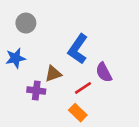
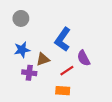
blue star: (15, 58) -> (22, 50), moved
orange rectangle: (78, 113) -> (63, 91), turned -40

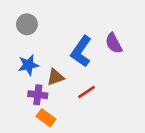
purple semicircle: (84, 58) -> (114, 43), moved
orange rectangle: (63, 91) -> (46, 118), moved, turned 32

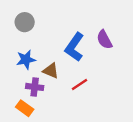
brown triangle: (55, 77) -> (51, 71), turned 42
orange rectangle: (46, 118) -> (25, 108), moved

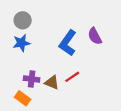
blue star: (26, 60) -> (21, 43), moved
brown triangle: (51, 71) -> (52, 82), moved

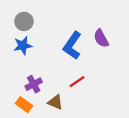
purple cross: (32, 79) -> (34, 84), turned -35
brown triangle: (52, 82) -> (55, 102), moved

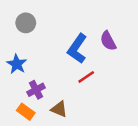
blue star: (23, 46) -> (17, 64), moved, turned -30
red line: (77, 82) -> (86, 77), moved

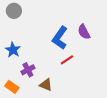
gray circle: (26, 23) -> (14, 11), moved
orange rectangle: (26, 112) -> (12, 87), moved

